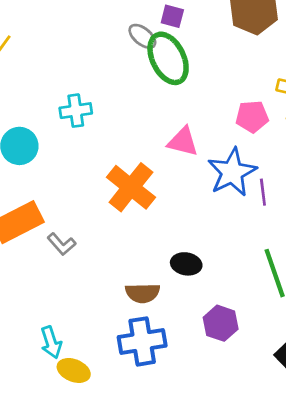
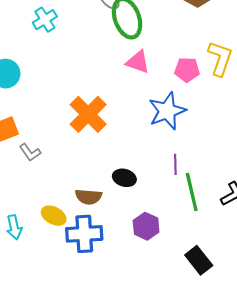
cyan cross: (76, 111) -> (45, 20), moved, turned -30
pink triangle: (183, 142) -> (138, 62), moved
purple line: (263, 192) -> (175, 164), moved
yellow ellipse: (74, 370) -> (54, 216), moved

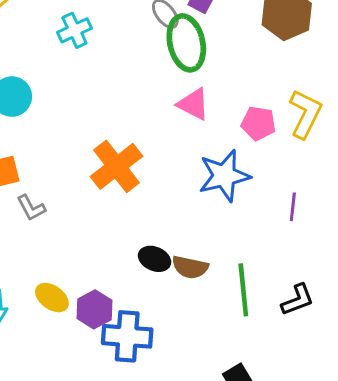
purple line: (175, 164) -> (293, 207), moved
brown semicircle: (88, 197) -> (190, 267), moved
purple hexagon: (146, 226) -> (94, 309), moved
blue cross: (84, 234) -> (127, 336), moved

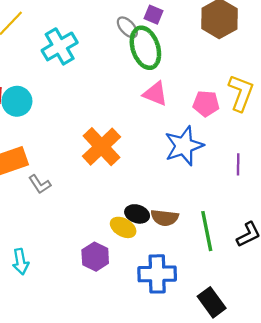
cyan cross: (74, 30) -> (60, 46), size x1.4
yellow ellipse: (52, 298) -> (123, 227), moved
blue cross: (127, 336) -> (157, 274), moved

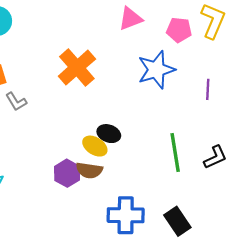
pink triangle: (155, 94) -> (130, 19), turned -45
brown semicircle: (165, 218) -> (89, 170), moved
blue cross: (157, 274) -> (126, 215), moved

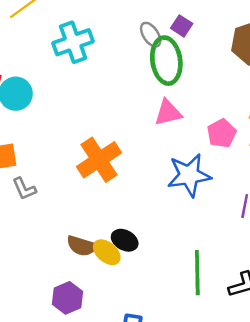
pink pentagon: (179, 30) -> (222, 133), turned 30
brown semicircle: (89, 170) -> (82, 246), moved
purple hexagon: (67, 173) -> (68, 298), moved

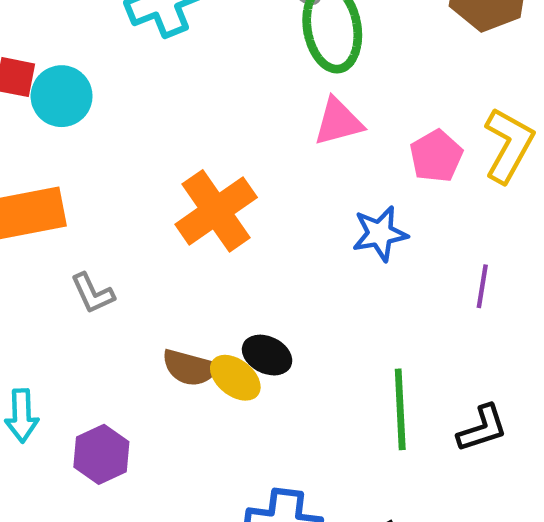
blue star: (189, 175) -> (380, 234), size x0.7
gray L-shape: (24, 189) -> (93, 293), moved
purple hexagon: (68, 298) -> (101, 454), moved

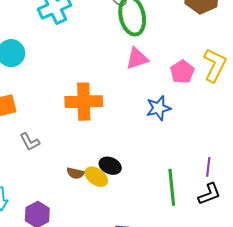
orange cross: (216, 211) -> (84, 102), turned 36
purple line: (482, 286) -> (208, 167), moved
brown semicircle: (190, 368) -> (75, 173), size x0.7

